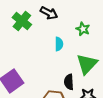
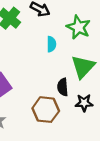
green star: (83, 29) -> (78, 27), size x1.5

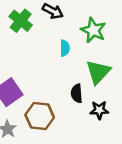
brown hexagon: (46, 110) -> (40, 116), moved

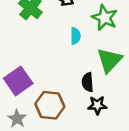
black star: (99, 110) -> (97, 105), moved

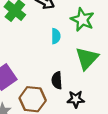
black semicircle: (88, 82) -> (57, 80), moved

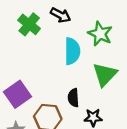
cyan semicircle: (56, 36) -> (72, 51), size x1.6

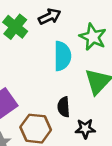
black arrow: (61, 15) -> (50, 17), turned -54

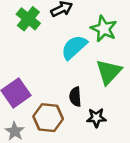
cyan semicircle: (62, 56) -> (74, 47), turned -132

